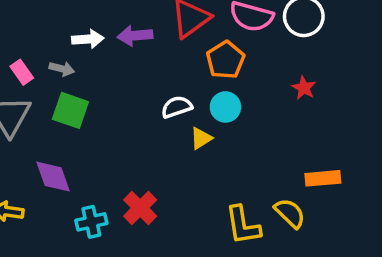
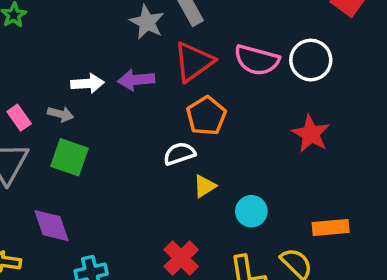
orange pentagon: (225, 60) -> (206, 116), moved
red star: (304, 88) -> (311, 134), size x1.5
cyan circle: (225, 107) -> (251, 211), moved
red cross: (140, 208) -> (181, 258), moved

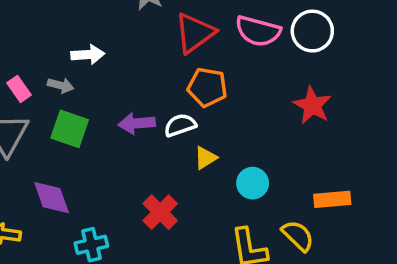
purple arrow: (136, 80) -> (137, 123), moved
orange pentagon: (206, 116) -> (207, 87), turned -30
red cross: (181, 258) -> (160, 212), moved

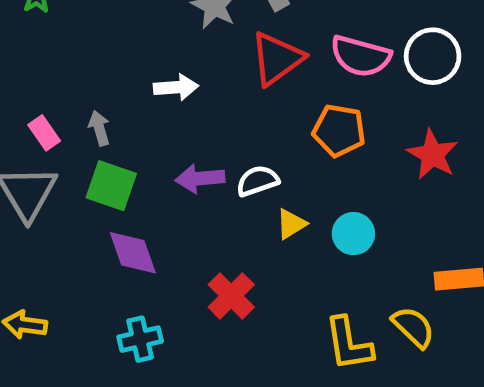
white arrow: (88, 55) -> (176, 87), moved
gray arrow: (61, 85) -> (99, 128), turned -120
orange pentagon: (207, 87) -> (339, 130), moved
cyan circle: (253, 183) -> (353, 234), moved
purple diamond: (52, 198) -> (133, 253), moved

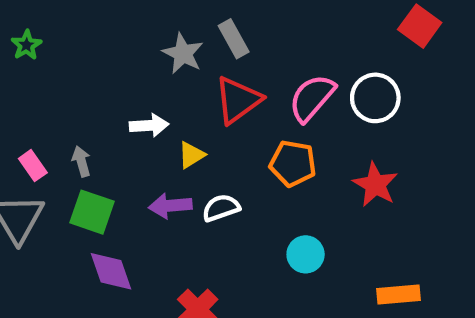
pink semicircle: (361, 56) -> (312, 98), turned 116
yellow triangle: (291, 224) -> (191, 155), moved

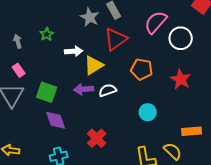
green star: (26, 45) -> (47, 34), moved
pink semicircle: (312, 98) -> (156, 22), moved
yellow triangle: (191, 155) -> (94, 65), size x1.5
gray arrow: (81, 161) -> (18, 41), moved

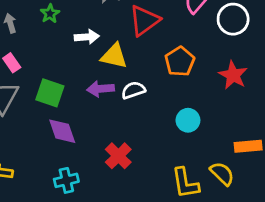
yellow triangle: (94, 65) -> (114, 56), turned 45
orange pentagon: (142, 69) -> (180, 61), turned 30

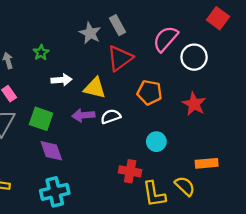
white arrow: (87, 37) -> (62, 80), moved
orange pentagon: (180, 61) -> (150, 92), turned -30
red cross: (118, 156) -> (130, 171), moved, turned -35
cyan cross: (66, 180) -> (55, 192), size x1.4

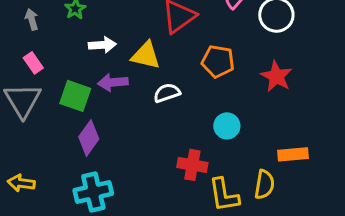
purple arrow: (83, 115) -> (113, 82), moved
purple diamond: (51, 151) -> (89, 138), turned 55
yellow semicircle: (185, 186) -> (264, 184), turned 55

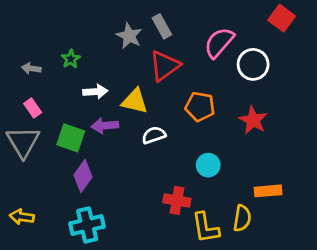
gray arrow: (32, 19) -> (31, 68), turned -66

